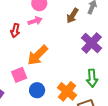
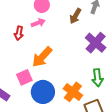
blue circle: (37, 90) -> (43, 92), size x1.5

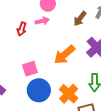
orange arrow: (42, 57) -> (64, 55), moved
pink square: (24, 77) -> (30, 69), moved

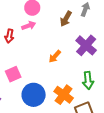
orange arrow: (64, 55) -> (55, 56), size x0.6
pink square: (30, 69) -> (13, 74), moved

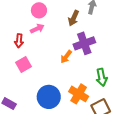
purple cross: (86, 45) -> (84, 43), moved, turned 35
pink square: (13, 74) -> (24, 65), moved

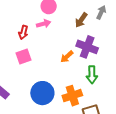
purple cross: (84, 43) -> (87, 47), turned 30
green arrow: (102, 77) -> (92, 75), moved
orange cross: (79, 94) -> (72, 96), turned 30

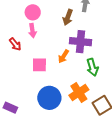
pink arrow: (44, 24) -> (32, 31), turned 112
red arrow: (23, 32) -> (15, 44), turned -40
pink square: (24, 57) -> (39, 65), moved, turned 35

